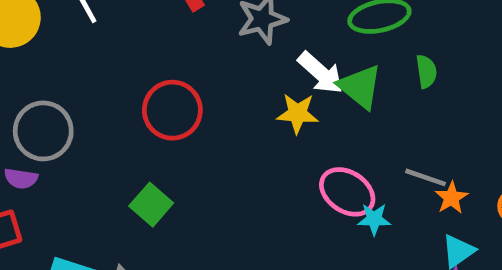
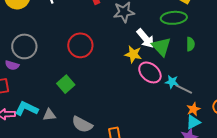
pink ellipse: (347, 192) -> (150, 72), moved
orange star: (451, 198) -> (193, 109), moved
cyan star: (374, 219) -> (172, 82), moved

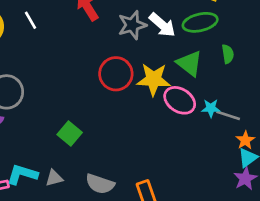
white arrow: (145, 38) -> (162, 25), moved
red circle: (80, 45) -> (116, 74), moved
yellow star: (133, 54) -> (154, 79), size x1.4

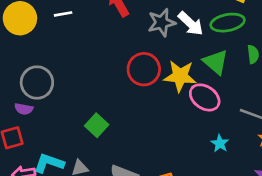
white line: (31, 20) -> (63, 14), turned -72
cyan star: (211, 108) -> (220, 143), moved, turned 30

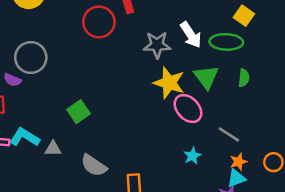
gray star: (162, 23) -> (157, 45), moved
red circle: (144, 69) -> (99, 22), moved

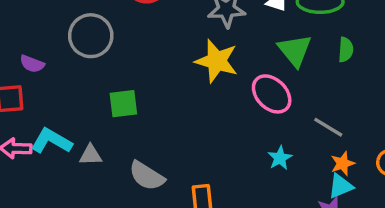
gray circle: (31, 57) -> (91, 36), moved
yellow star: (169, 83) -> (217, 61), moved
green square: (79, 112) -> (123, 104), turned 30

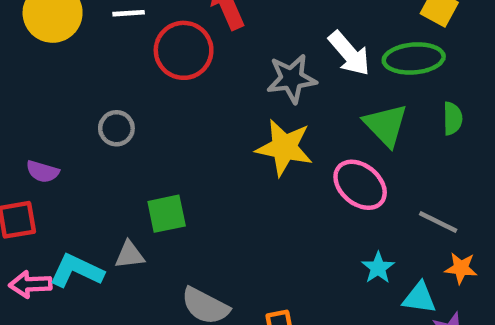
gray circle: (91, 36) -> (116, 128), size x0.6
gray triangle: (91, 155) -> (130, 255), moved
orange star: (343, 164) -> (461, 268), turned 30
cyan triangle: (341, 186) -> (419, 298), moved, turned 36

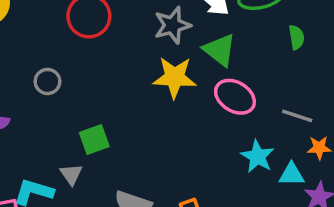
green triangle: (386, 125) -> (220, 50), moved
gray triangle: (130, 255) -> (71, 174), turned -50
cyan star: (378, 268) -> (257, 156), size x1.4

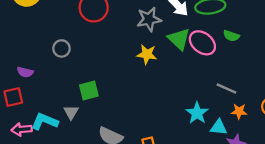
green semicircle: (296, 37) -> (231, 36), turned 112
yellow star: (175, 77) -> (147, 54), size x0.7
pink ellipse: (235, 97) -> (202, 43), moved

